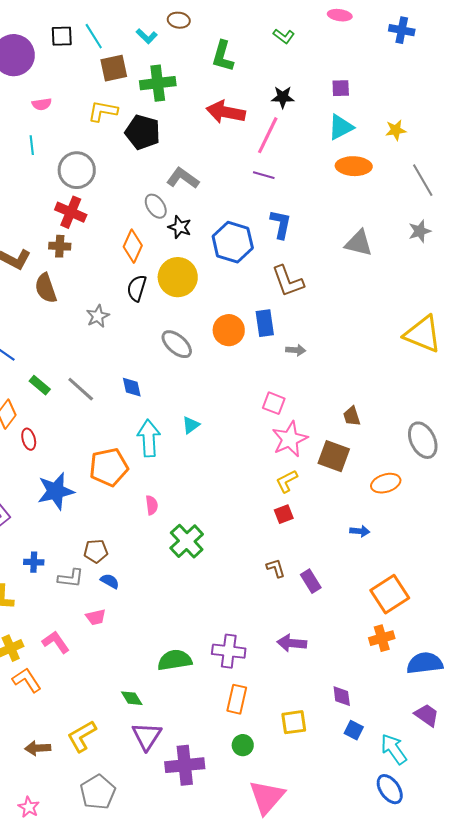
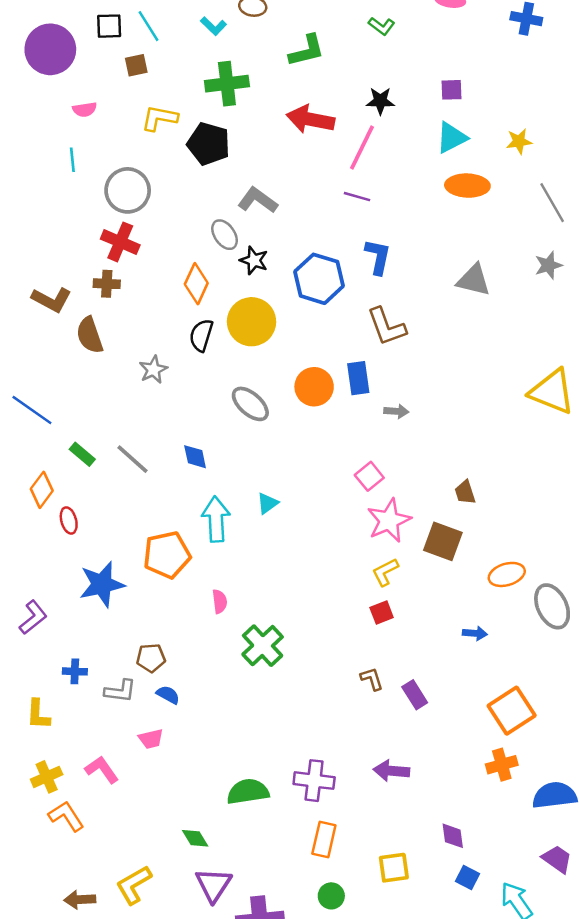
green L-shape: (223, 56) -> (307, 51), turned -120
brown square: (114, 68) -> (136, 65), moved, size x0.7
pink square: (274, 403) -> (369, 476), turned 30
gray ellipse: (423, 440) -> (552, 606), moved

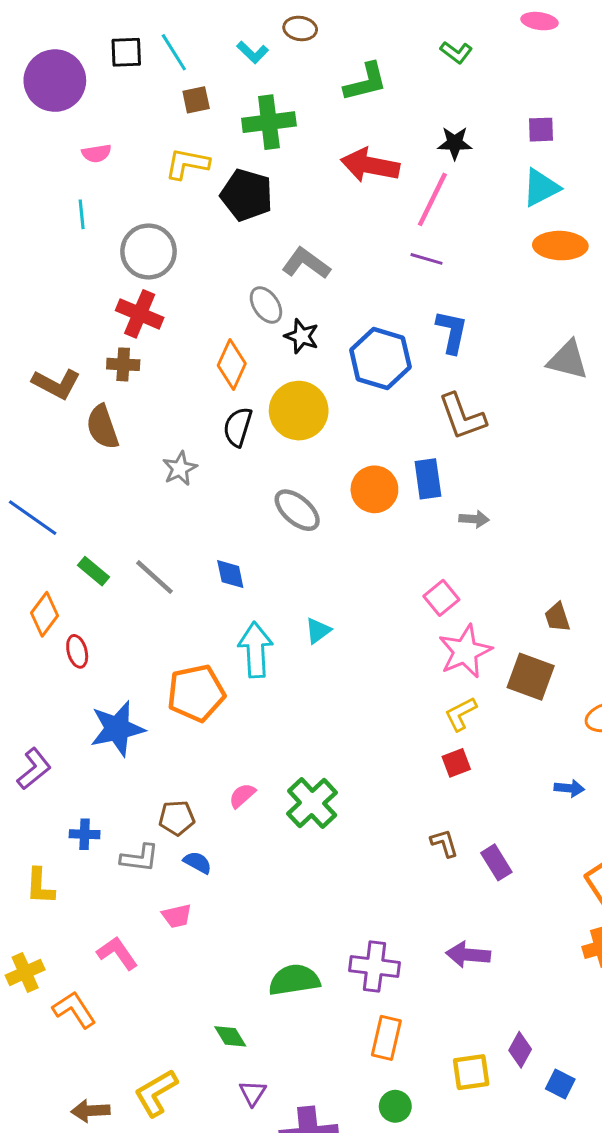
brown square: (136, 65) -> (196, 100), moved
pink semicircle: (220, 601) -> (242, 796), moved, turned -125
yellow cross: (47, 777) -> (25, 972), moved
purple diamond: (453, 836) -> (520, 1050), moved, turned 36
purple triangle: (213, 885) -> (253, 1093), size x0.6

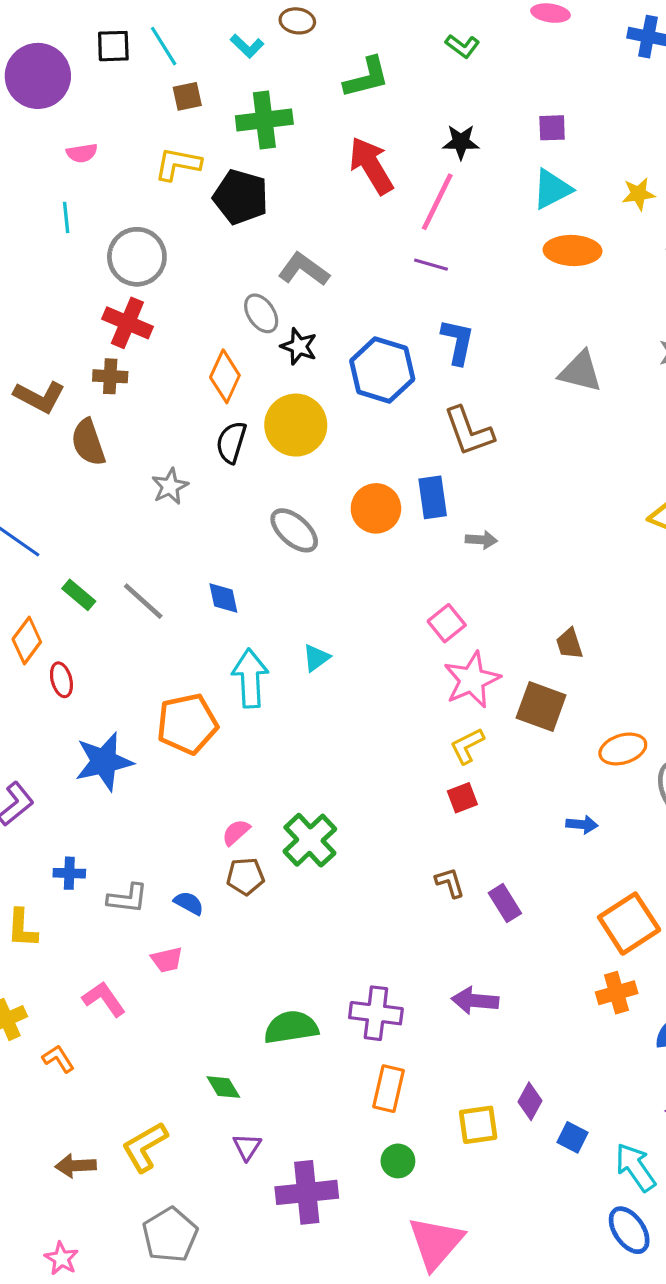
red arrow: (370, 165) -> (371, 166), turned 48
brown pentagon: (177, 818) -> (245, 876), moved
orange L-shape: (74, 1010) -> (58, 1059), size x0.7

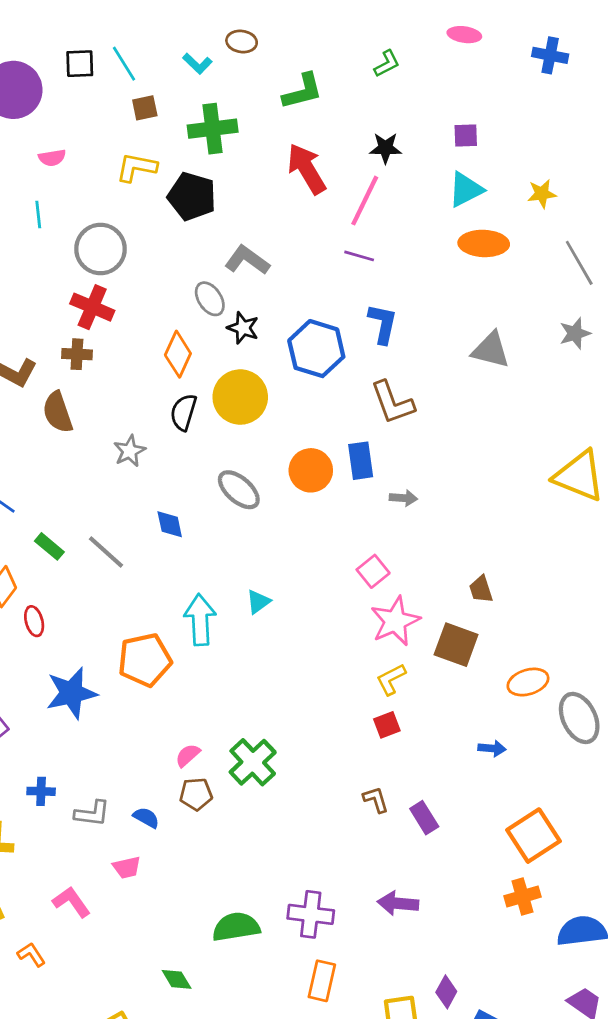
green L-shape: (462, 46) -> (387, 64), turned -64
blue diamond: (223, 598) -> (170, 524), moved

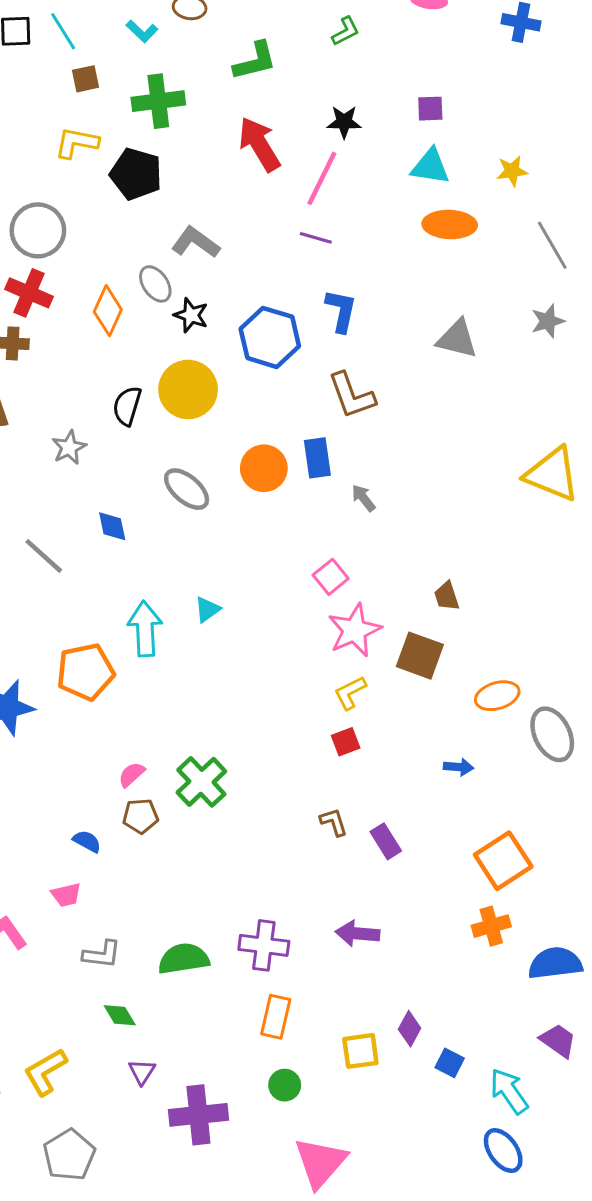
cyan triangle: (466, 190) -> (430, 167), turned 36
orange diamond: (178, 354) -> (108, 311), moved
gray arrow: (403, 498) -> (363, 498), turned -132
gray L-shape: (92, 813) -> (102, 954), moved

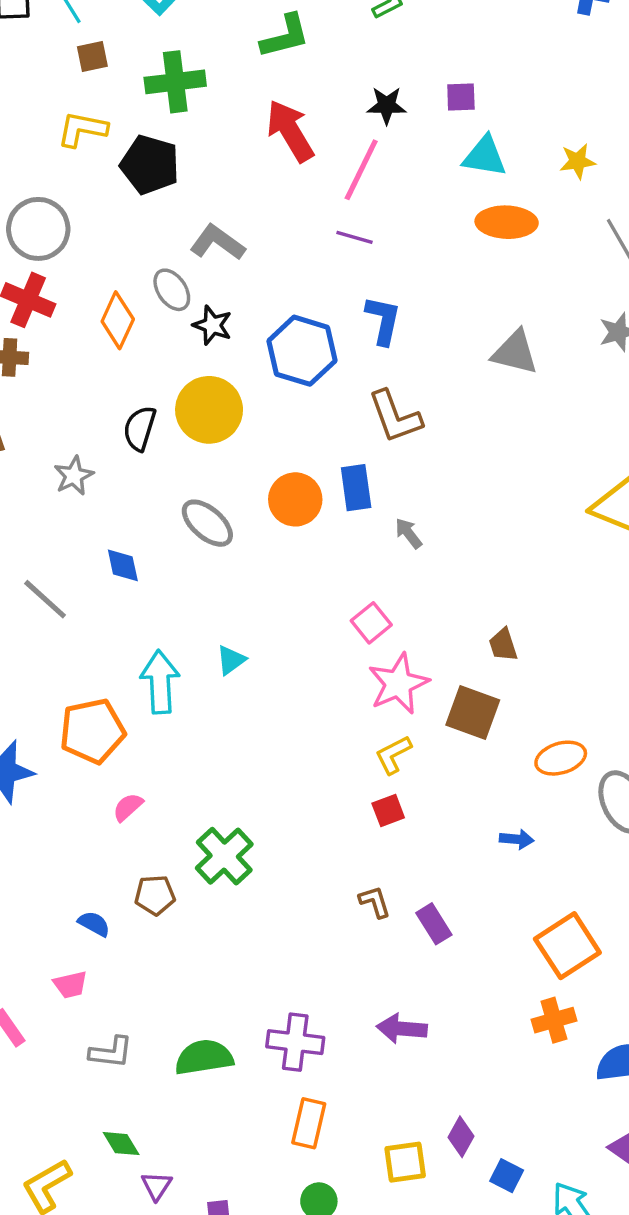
purple square: (430, 109) -> (461, 97), moved
pink semicircle: (132, 774) -> (128, 807), moved
green diamond: (120, 1015) -> (121, 1144), moved

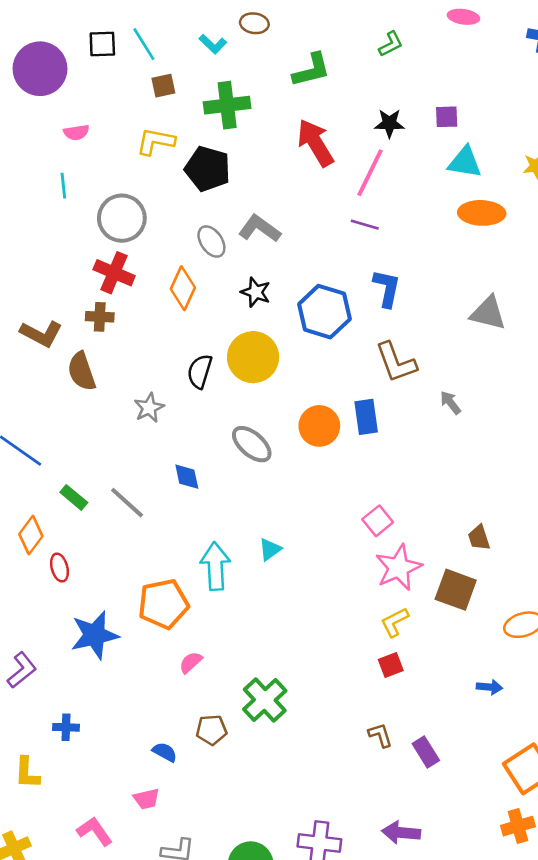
gray ellipse: (172, 290) -> (211, 242), moved
gray arrow: (409, 533) -> (450, 403), moved

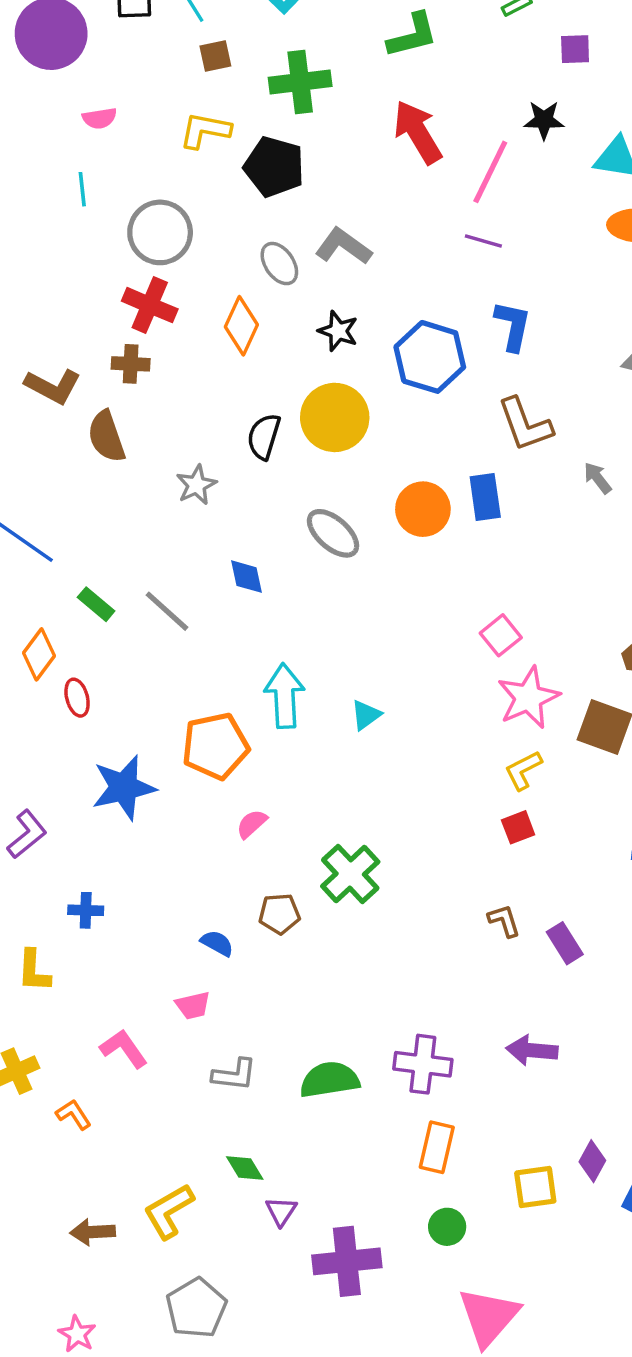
purple square: (447, 117) -> (575, 49), moved
black star: (389, 123) -> (544, 120), moved
cyan triangle: (270, 549) -> (366, 715), moved

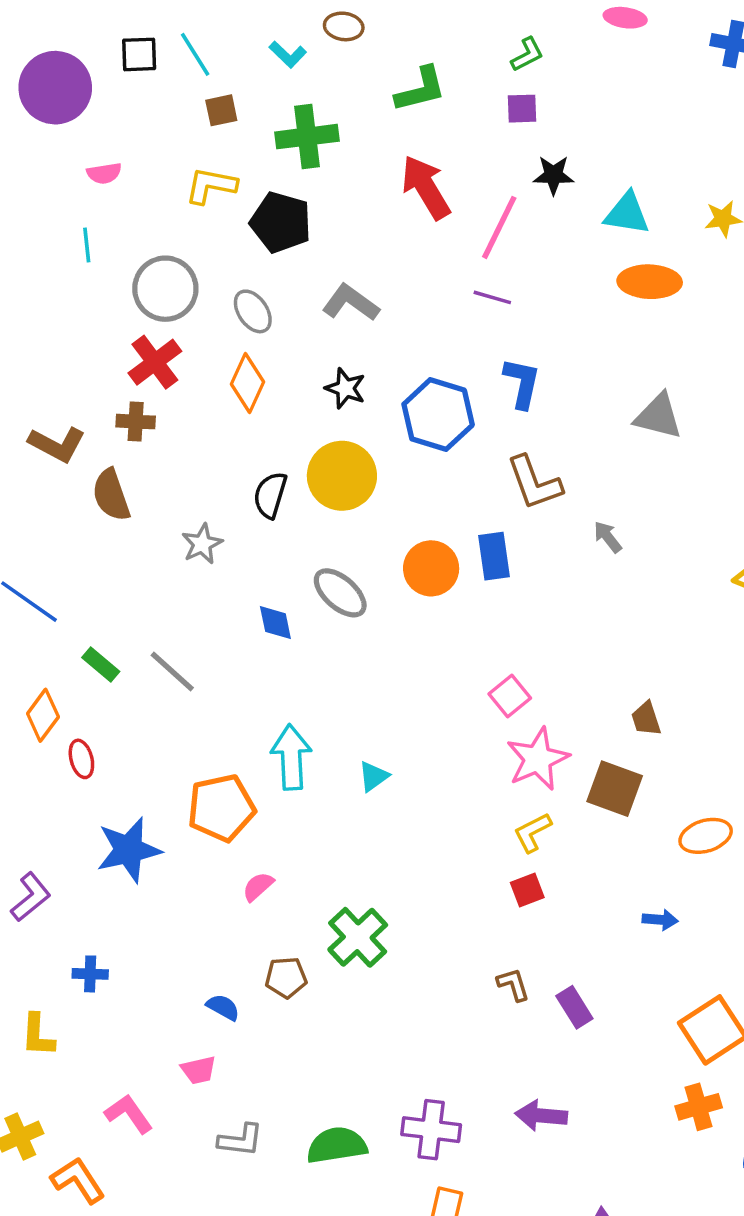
purple square: (575, 49) -> (522, 109), moved
gray ellipse: (279, 264) -> (253, 311), moved
red cross: (150, 305) -> (155, 362), turned 30
blue diamond: (247, 577) -> (275, 623), moved
orange L-shape: (74, 1114) -> (78, 1180), size x1.5

